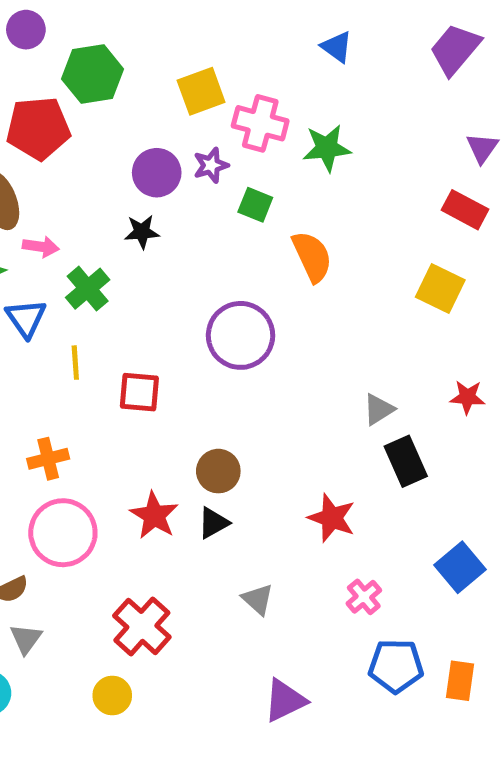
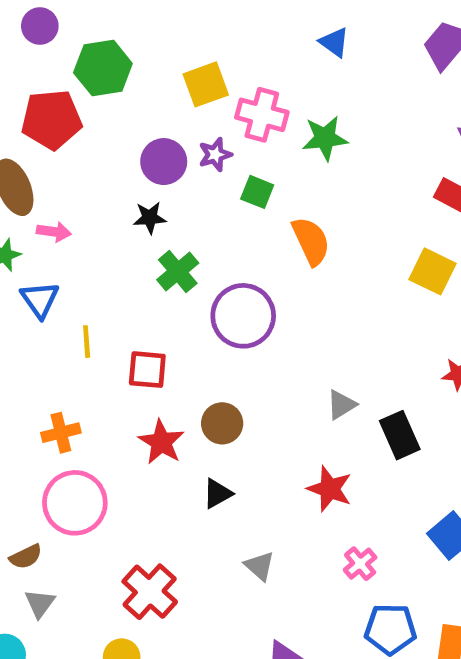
green cross: (88, 289) -> (178, 271), moved
gray triangle: (379, 409) -> (341, 405), moved
brown circle: (218, 471) -> (222, 423), moved
red star: (154, 515) -> (161, 442), moved

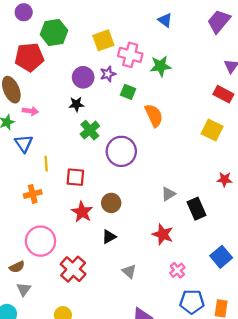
orange cross: (61, 433) -> (33, 194), moved
red cross: (150, 592) -> (73, 269), moved

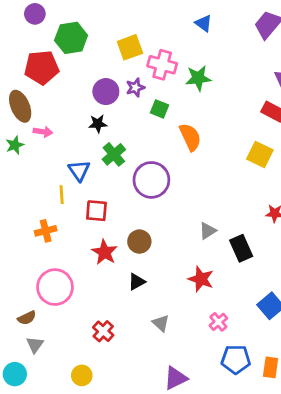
blue triangle: (24, 144) -> (79, 171), moved
red cross: (73, 269) -> (103, 331), moved, size x0.7

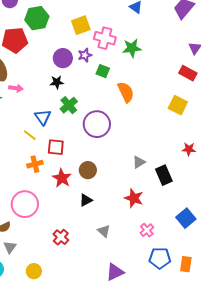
yellow line: (62, 195) -> (30, 135), turned -48
orange cross: (46, 231) -> (35, 164), moved
yellow circle: (82, 375) -> (34, 271), moved

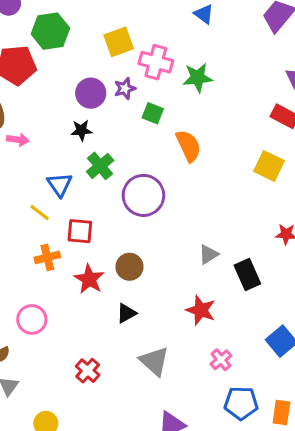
pink circle: (25, 204) -> (32, 319), size x0.7
gray triangle: (104, 231) -> (154, 361), size x1.5

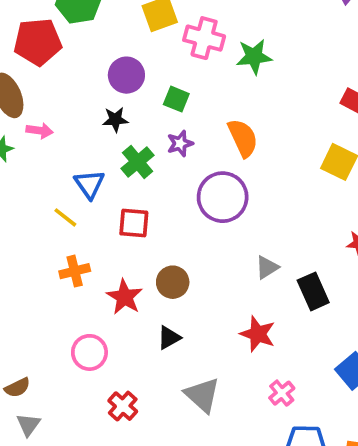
purple star: (125, 88) -> (180, 143), moved
green square: (153, 113) -> (176, 99), moved
purple circle: (143, 195) -> (223, 197), moved
red square: (80, 231) -> (134, 223), moved
pink circle: (32, 319) -> (89, 352), moved

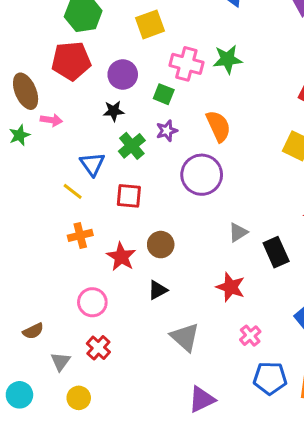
pink cross: (204, 38) -> (186, 64), moved
red pentagon: (38, 42) -> (71, 61), moved
red cross: (123, 406) -> (98, 348), moved
gray triangle: (28, 425) -> (60, 361), moved

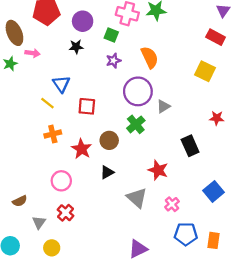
green cross: (132, 146) -> (136, 124), moved
gray triangle: (238, 232) -> (163, 106), moved
gray triangle: (185, 337) -> (137, 198), moved

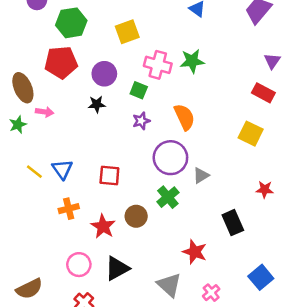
blue triangle: (61, 84) -> (62, 169), moved
yellow line: (47, 103) -> (34, 172), moved
black triangle: (107, 172) -> (117, 268), moved, size x1.5
brown semicircle: (20, 201) -> (29, 289), size x1.5

